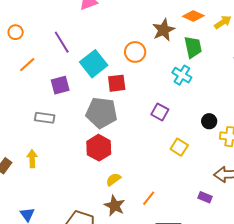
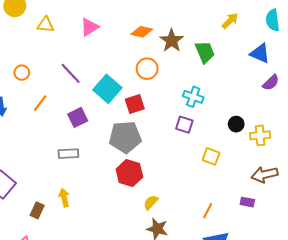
orange diamond: (193, 16) -> (142, 32), moved
cyan cross: (182, 75) -> (193, 97), moved
orange line: (149, 198) -> (208, 211), moved

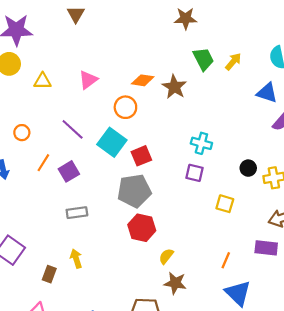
green trapezoid: (205, 52) -> (203, 59), moved
orange circle: (147, 69) -> (125, 107), moved
purple square: (78, 117) -> (69, 171), moved
purple rectangle: (247, 202) -> (266, 248), size x1.5

